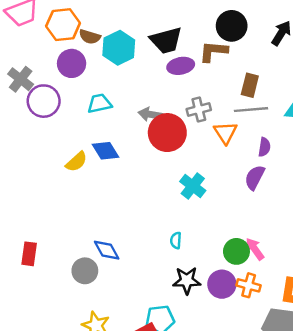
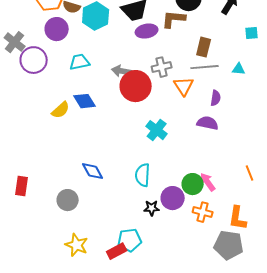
purple semicircle: (255, 177) -> (208, 123), turned 75
cyan semicircle: (176, 240) -> (143, 175), size x1.6
blue diamond: (107, 250) -> (93, 171), moved
black star: (187, 281) -> (152, 208), size x0.7
purple circle: (222, 284) -> (173, 198), moved

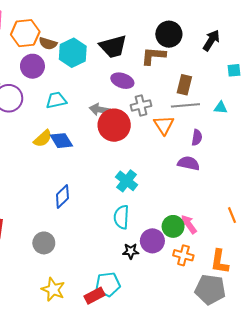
purple ellipse: (147, 31) -> (122, 81), moved, turned 30
yellow semicircle: (61, 110) -> (43, 139), moved
cyan cross: (157, 130) -> (127, 181), moved
blue diamond: (93, 171) -> (62, 196), moved, turned 75

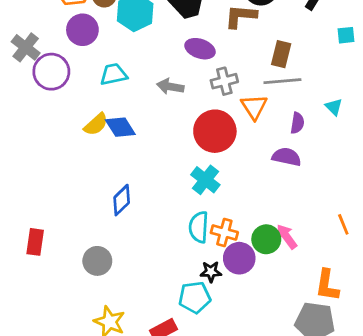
cyan triangle: (221, 108) -> (334, 107), moved, turned 40
red circle: (114, 125) -> (215, 131), moved
orange cross: (183, 255) -> (224, 233), moved
cyan pentagon: (108, 284) -> (195, 297), moved

